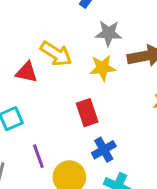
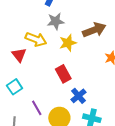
gray star: (108, 33) -> (56, 21), moved
red triangle: (27, 72) -> (19, 55), turned 49

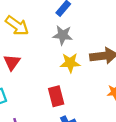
yellow arrow: (36, 39) -> (17, 26), moved

